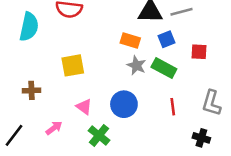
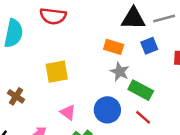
green rectangle: (164, 68) -> (141, 90), moved
brown cross: (32, 90) -> (16, 96), turned 35
red line: (173, 107) -> (143, 117), moved, turned -42

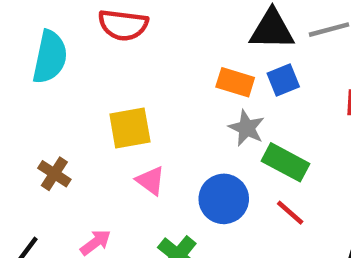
blue square: (149, 46) -> (283, 80), moved
pink triangle: (68, 112) -> (151, 181), moved

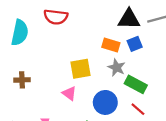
yellow square: (130, 128) -> (81, 69), moved
brown cross: (54, 174) -> (22, 80), moved, turned -35

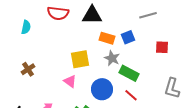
black triangle: (129, 19) -> (92, 15), moved
cyan semicircle: (20, 33) -> (26, 27), size x0.6
brown cross: (22, 80) -> (28, 69), turned -32

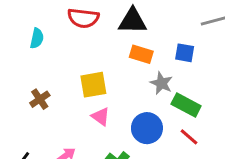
blue square: (128, 37) -> (185, 53), turned 32
orange rectangle: (107, 38) -> (141, 54), moved
yellow square: (80, 59) -> (93, 85), moved

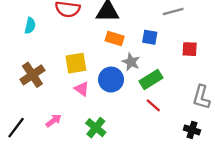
brown cross: (40, 99) -> (32, 75), size x1.5
green rectangle: (186, 105) -> (151, 80), turned -60
blue circle: (147, 128) -> (111, 80), moved

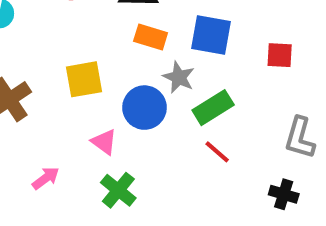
blue square: (150, 37) -> (211, 35), size x1.5
pink triangle: (82, 89) -> (104, 142), moved

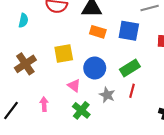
gray star: (179, 77) -> (107, 95), moved
red line: (217, 152) -> (132, 91), turned 64
pink arrow: (46, 178) -> (44, 104), turned -56

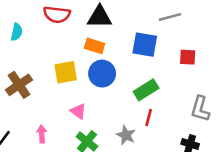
orange rectangle: (98, 32) -> (95, 46), moved
blue circle: (95, 68) -> (102, 74), moved
gray star: (107, 95) -> (126, 135), moved

